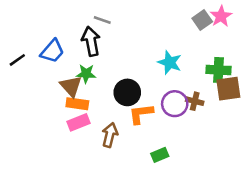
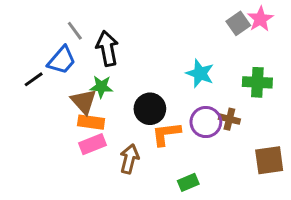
gray line: (102, 20) -> (75, 31), moved, turned 35
black line: (17, 60) -> (34, 79), moved
brown square: (228, 89) -> (269, 160), moved

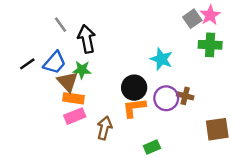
blue trapezoid: (62, 60) -> (55, 63), moved
green cross: (257, 82) -> (210, 45), moved
black circle: (150, 109) -> (134, 88), moved

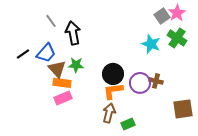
green cross: (210, 45) -> (177, 38), turned 30
cyan star: (161, 59) -> (151, 44), moved
green star: (82, 70) -> (76, 65), moved
brown arrow: (104, 128) -> (109, 113), moved

